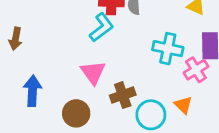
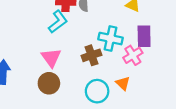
brown cross: (123, 95) -> (91, 55), moved
brown circle: (76, 113) -> (49, 83), moved

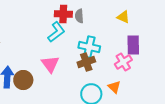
cyan cross: (110, 39) -> (89, 47), moved
brown circle: (49, 83) -> (23, 80), moved

